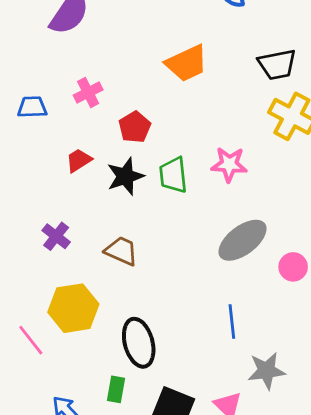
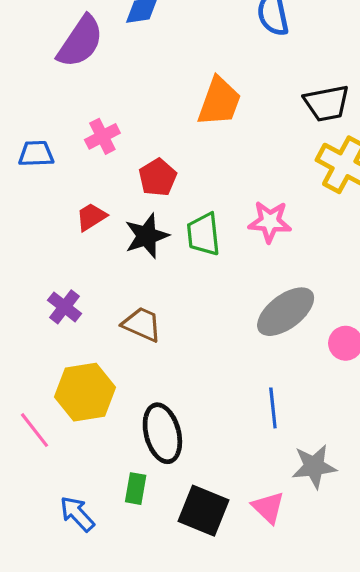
orange trapezoid: (187, 63) -> (219, 102), turned -45

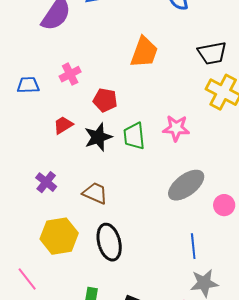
red pentagon: (158, 177) -> (105, 100), turned -30
blue line: (273, 408) -> (193, 246), moved
pink line: (34, 430) -> (27, 279), moved
black ellipse: (162, 433) -> (109, 242), moved

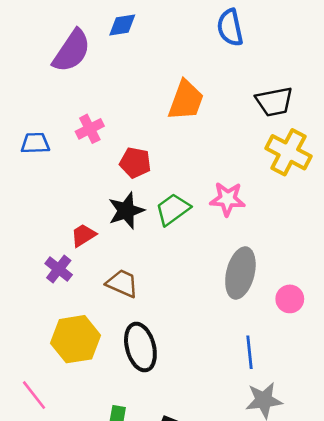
red trapezoid: (63, 125) -> (83, 235), moved
green trapezoid: (134, 136) -> (173, 209), turned 60
gray ellipse: (186, 185) -> (240, 273), turned -39

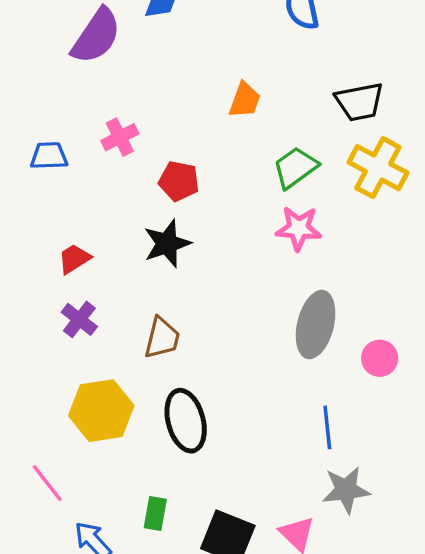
orange trapezoid: (186, 100) -> (245, 100), size x0.7
green trapezoid: (173, 209) -> (295, 168), moved
red trapezoid: (83, 235) -> (74, 259), moved
brown trapezoid: (122, 283) -> (162, 338), turned 80

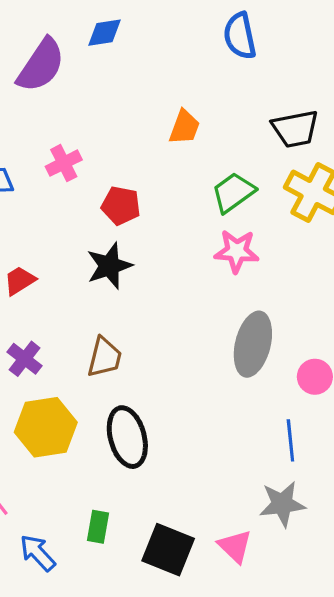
purple cross: (79, 319) -> (25, 359), moved
blue line: (327, 427) -> (290, 440), moved

